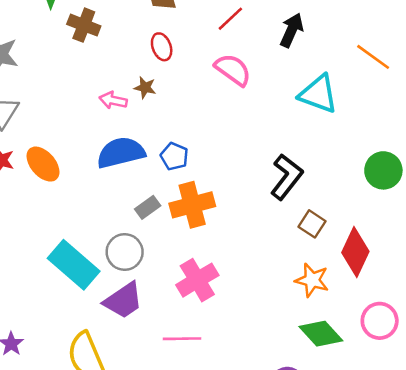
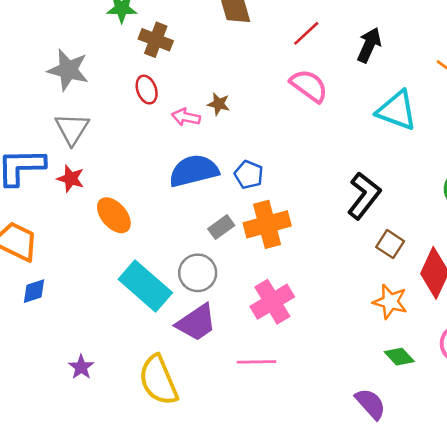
red ellipse: (162, 47) -> (147, 90), moved
orange ellipse: (43, 164) -> (114, 215), moved
green diamond: (321, 334) -> (399, 357), size x0.7

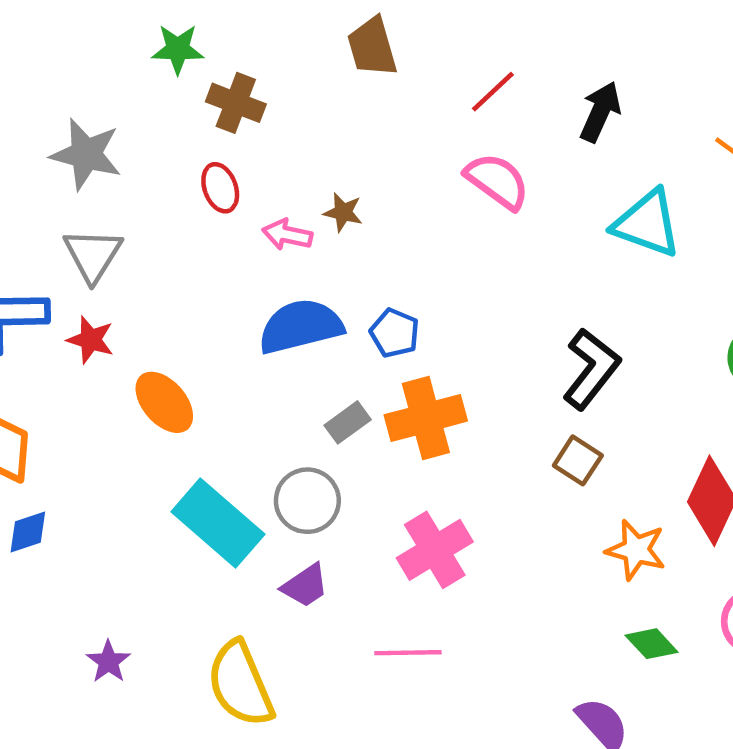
brown square: (390, 244) -> (578, 460), moved
purple trapezoid: (196, 323) -> (305, 586), size x0.7

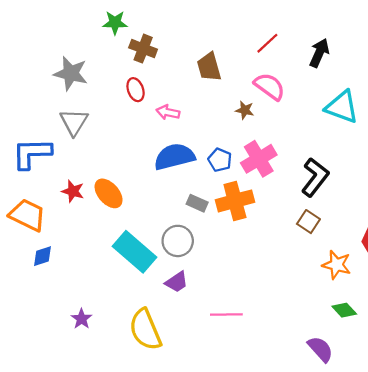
brown trapezoid: (372, 47) -> (209, 67), moved
brown star: (343, 212) -> (245, 110), moved
red star: (91, 340) -> (73, 191), moved
gray rectangle: (348, 422) -> (197, 203), turned 60
pink cross: (435, 550) -> (259, 159), moved

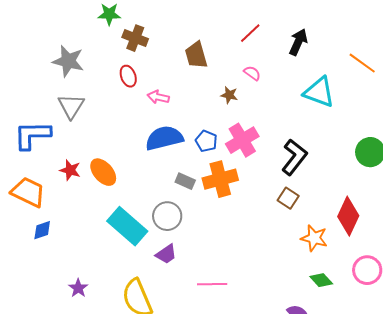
pink semicircle: (270, 86) -> (252, 73), size x0.6

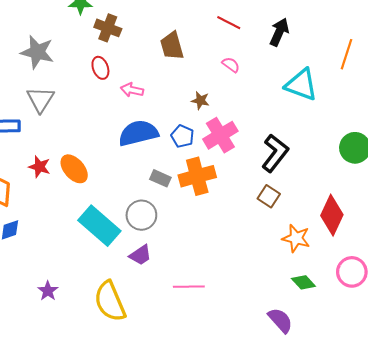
red line: (250, 33) -> (229, 23), turned 70
orange line: (362, 63) -> (347, 54), turned 72
brown star: (229, 95) -> (200, 100), moved

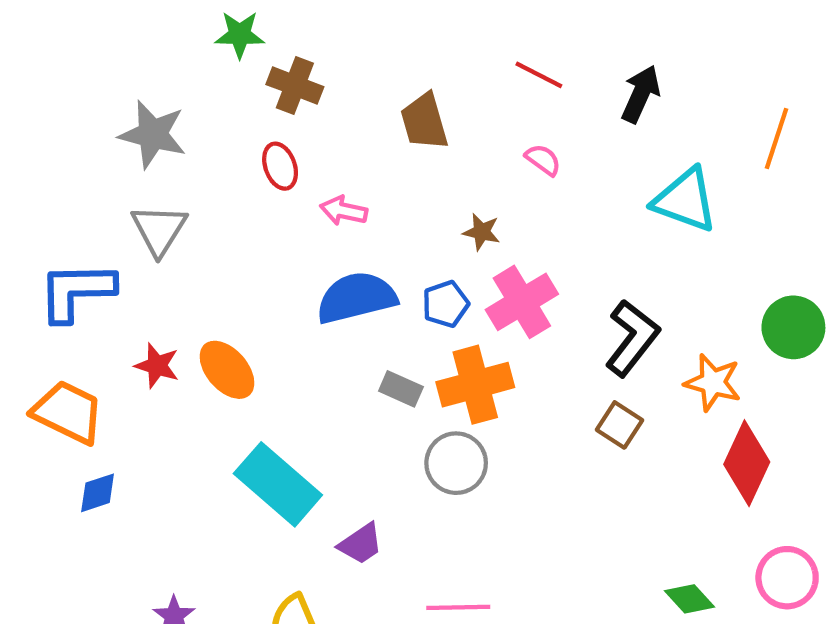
blue pentagon: (182, 136) -> (446, 304), turned 30
gray circle: (141, 215) -> (456, 463), moved
orange star: (296, 238) -> (713, 383), moved

